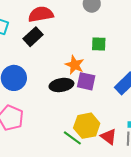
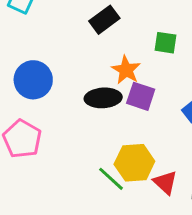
black rectangle: (33, 37) -> (104, 20), moved

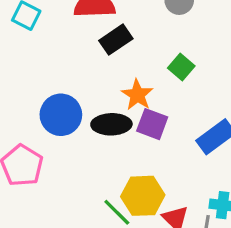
green square: (165, 43) -> (181, 67), turned 30
blue circle: (33, 80) -> (61, 115), moved

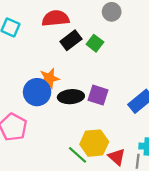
green square: (181, 67) -> (95, 43), moved
orange star: (137, 95) -> (49, 78), moved, turned 30

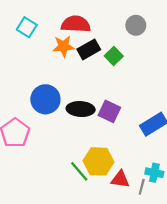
orange star: (49, 78) -> (64, 46), moved
red triangle: (117, 157) -> (120, 179), turned -42

